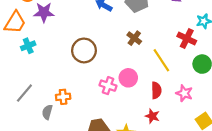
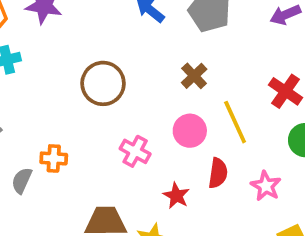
pink circle: (128, 78) -> (190, 131), moved
red star: (152, 116) -> (176, 196), moved

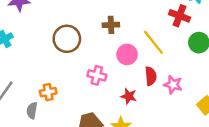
brown cross: (194, 76) -> (111, 25), moved, turned -35
pink star: (266, 186) -> (173, 85), moved

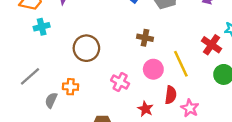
brown circle: (67, 39) -> (86, 48), moved

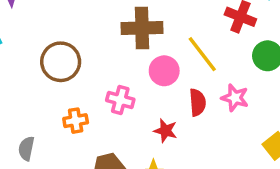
brown cross: (145, 38) -> (142, 28), size x1.6
orange cross: (71, 87) -> (76, 121), moved
pink star: (190, 108) -> (235, 98), moved

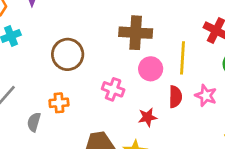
yellow line: (202, 54) -> (183, 58), turned 36
orange cross: (76, 121) -> (59, 103), moved
red star: (165, 131) -> (148, 117), turned -30

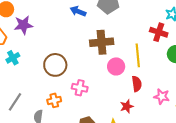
pink cross: (113, 89) -> (80, 88), moved
pink star: (206, 96) -> (162, 96), moved
red star: (148, 117) -> (127, 106), moved

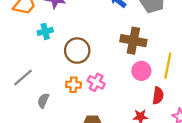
cyan cross: (13, 58) -> (45, 31), moved
orange cross: (54, 100) -> (73, 85), moved

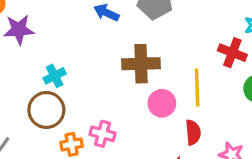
cyan cross: (45, 31) -> (55, 76), moved
brown circle: (77, 51) -> (46, 110), moved

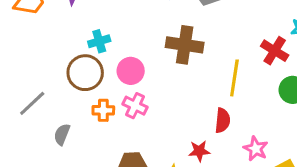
pink circle: (162, 103) -> (131, 71), moved

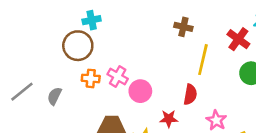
brown cross: (185, 45) -> (183, 27), moved, size x0.6
pink circle: (131, 71) -> (140, 91), moved
gray line: (32, 103) -> (22, 92), moved

